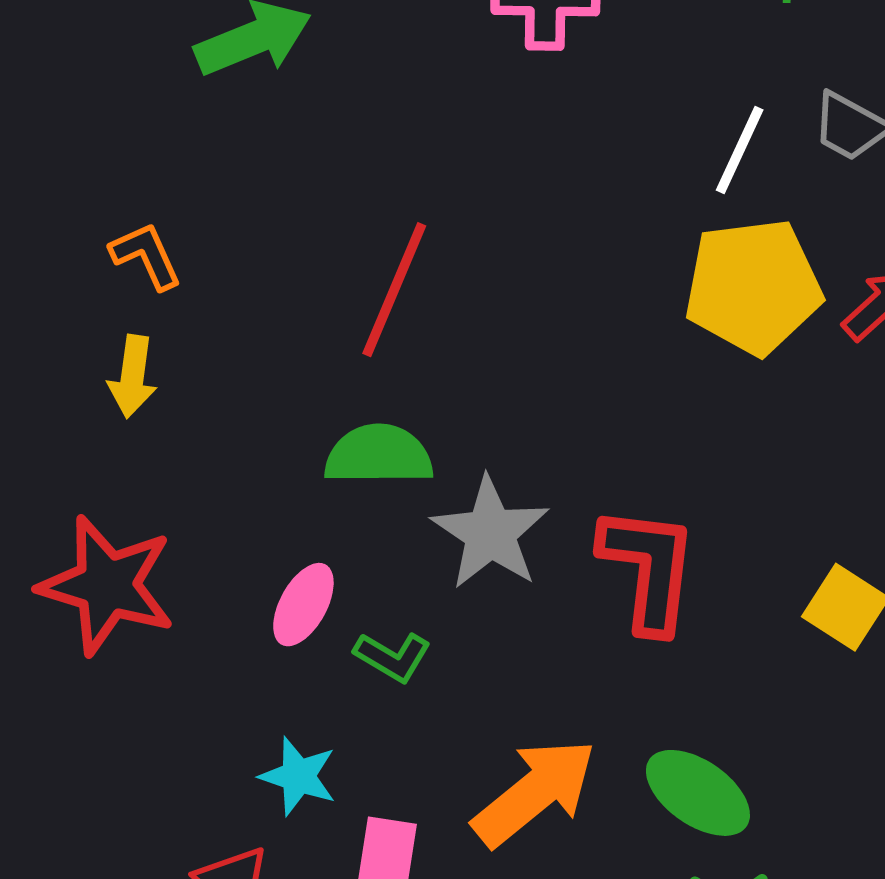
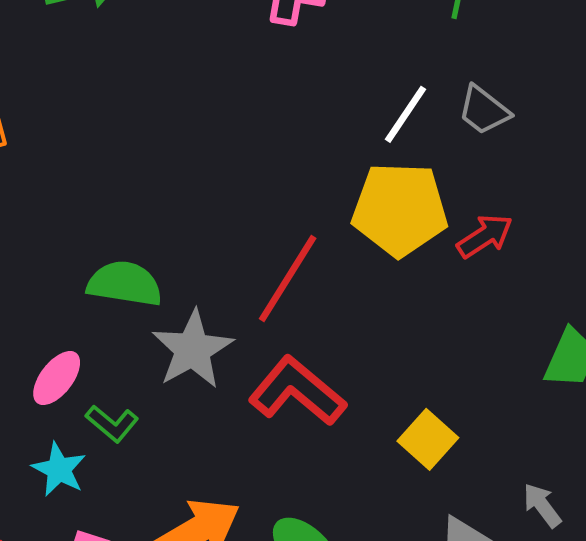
red line: (394, 290) -> (288, 278), moved
red L-shape: (648, 569) -> (297, 391), turned -66
cyan star: (298, 776) -> (59, 469), moved

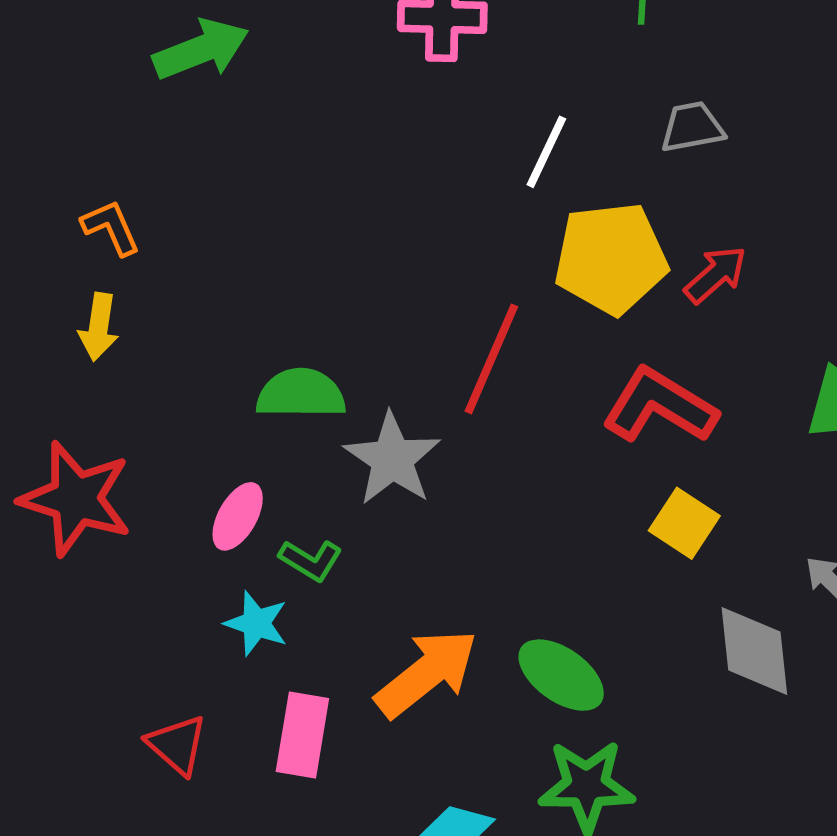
gray trapezoid: (484, 110) -> (692, 127), turned 140
white line: (406, 114) -> (546, 152), moved
red L-shape: (297, 391) -> (660, 406), moved

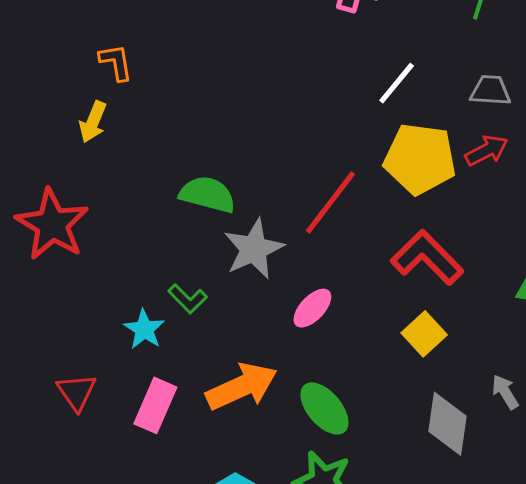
red arrow: (716, 275) -> (487, 150), moved
pink ellipse: (238, 516) -> (312, 308), moved

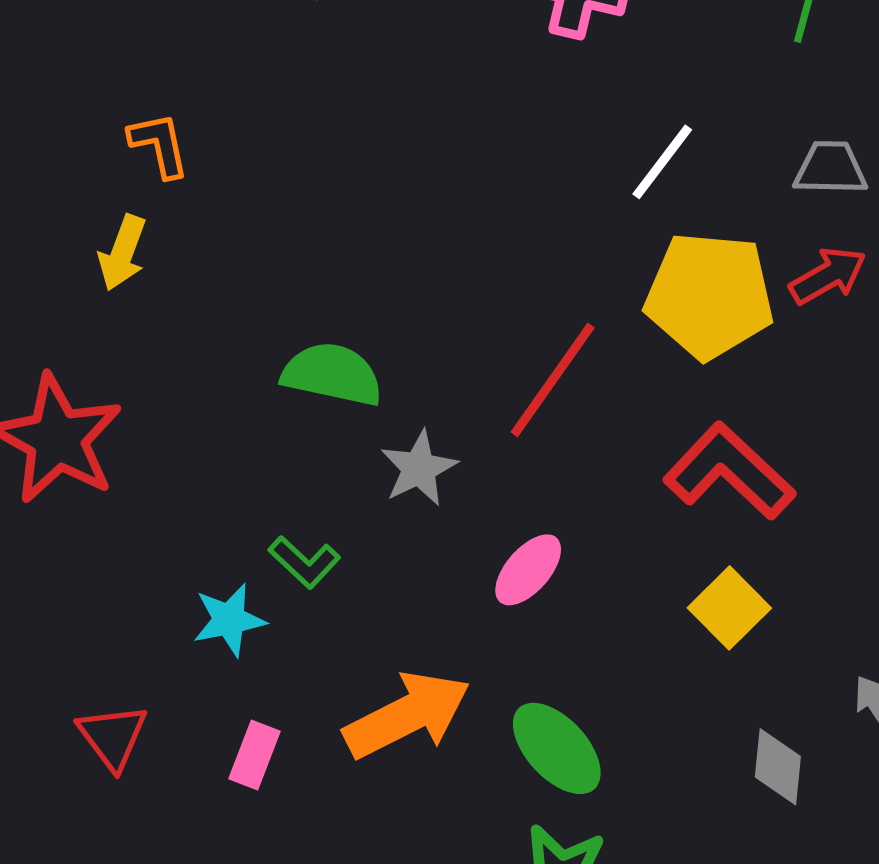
gray star: (254, 249) -> (419, 468), size x0.7
cyan star: (144, 329) -> (229, 620), turned 30
pink rectangle: (155, 405) -> (255, 755), size x0.7
gray diamond: (448, 424) -> (778, 767), size x0.7

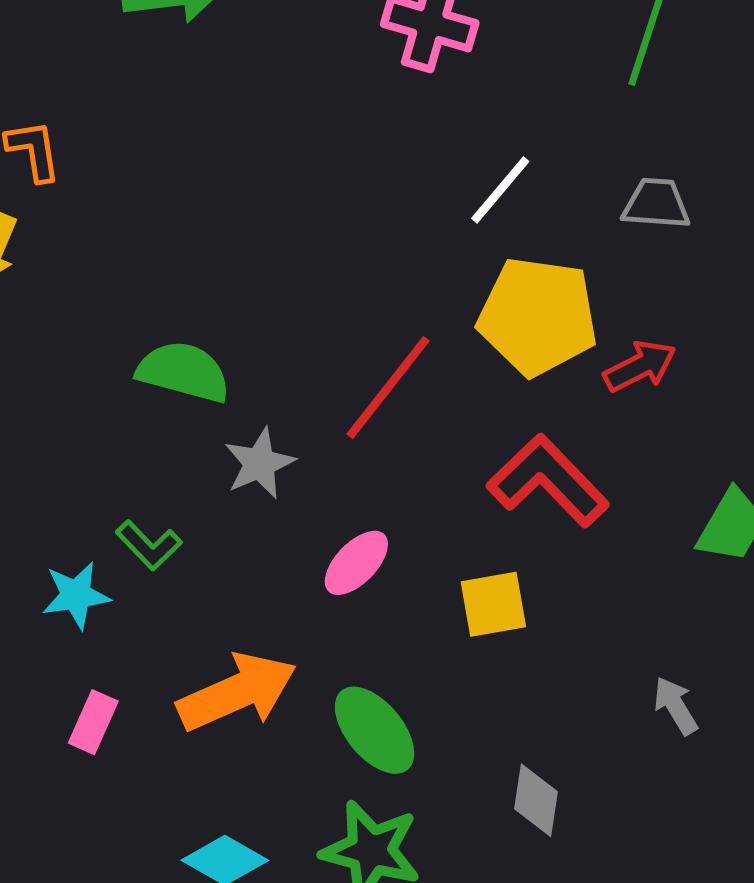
red arrow: (828, 276) -> (640, 366), moved
yellow square: (729, 608) -> (493, 604), moved, turned 32
gray diamond: (778, 767) -> (536, 800), moved

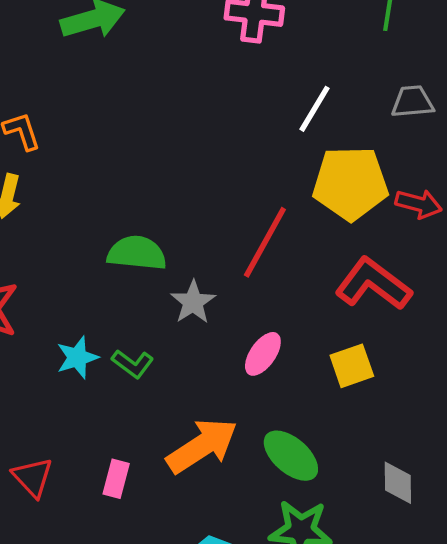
red arrow: (640, 366) -> (419, 204), turned 51
cyan star: (76, 595) -> (77, 357), moved

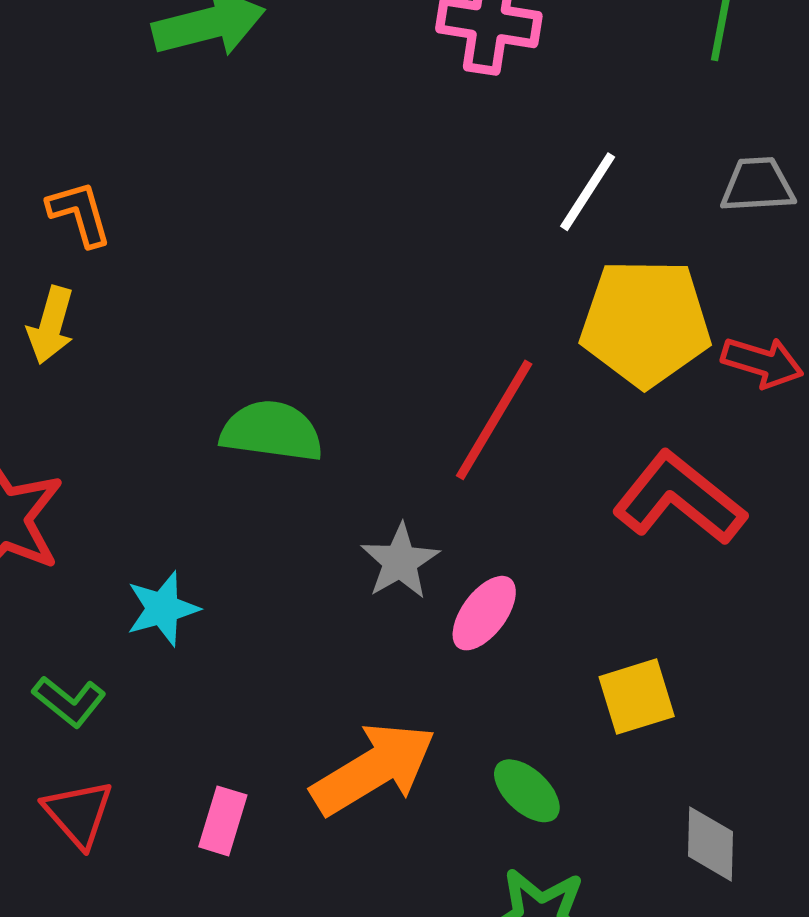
gray star: (193, 302) -> (400, 561), moved
green L-shape: (133, 364) -> (69, 701), moved
yellow square: (352, 366) -> (637, 697), moved
green ellipse: (291, 456) -> (527, 791), size x0.7

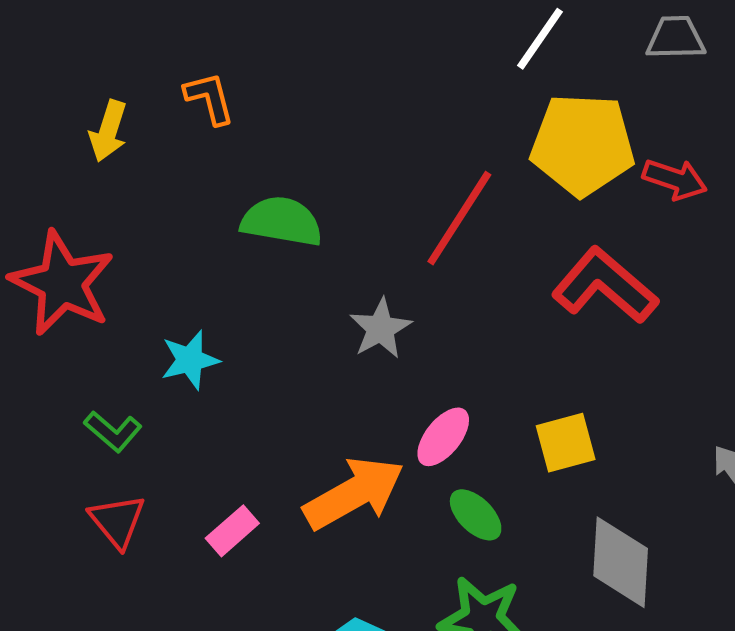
orange L-shape: (80, 214) -> (209, 98), moved
pink ellipse: (484, 613) -> (443, 437), moved
pink rectangle: (223, 821) -> (232, 531), turned 30
gray diamond: (710, 844) -> (621, 562), size x1.5

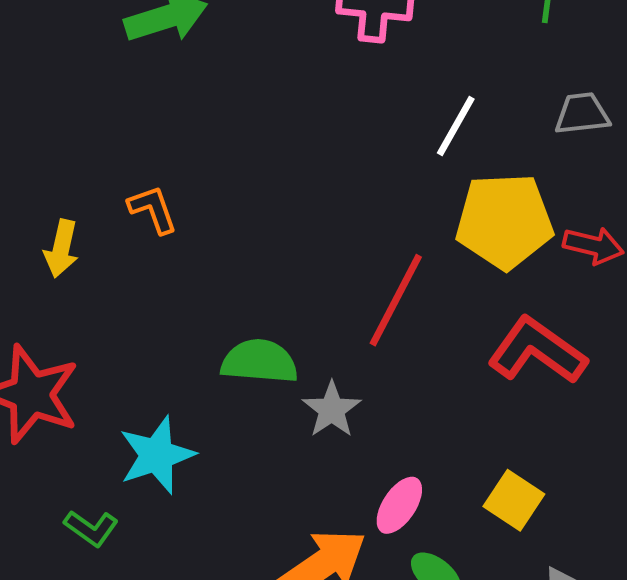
green semicircle: (282, 221) -> (259, 361), moved
cyan star: (190, 360) -> (157, 455), size x1.4
yellow square: (566, 443) -> (514, 500), turned -36

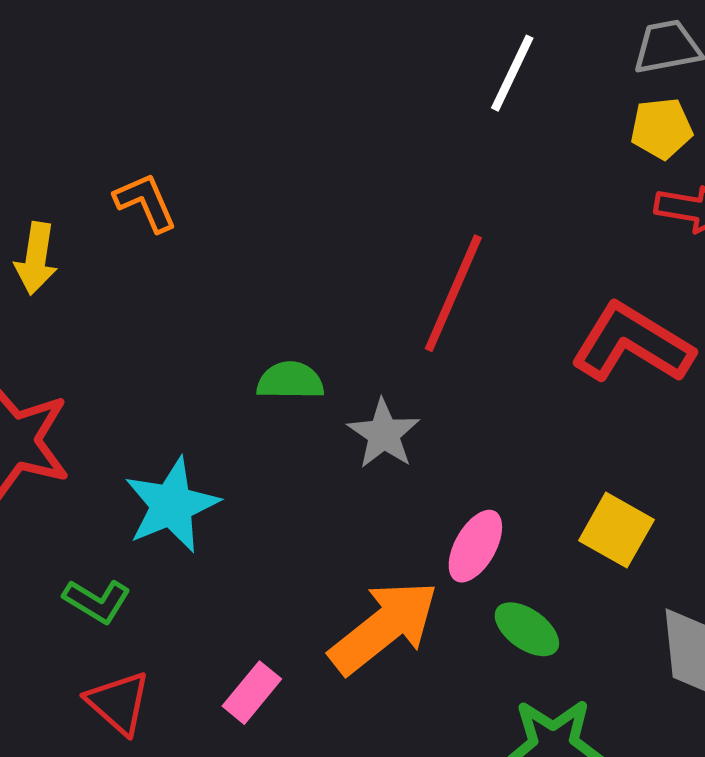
yellow pentagon: (504, 221) -> (661, 128), moved, size x0.5
green semicircle: (259, 361) -> (290, 381), size x0.7

